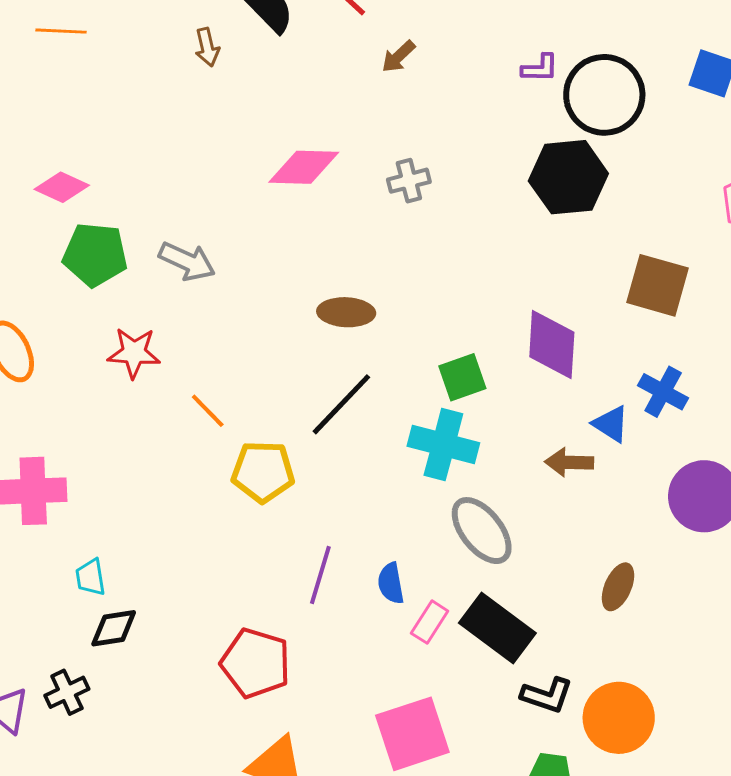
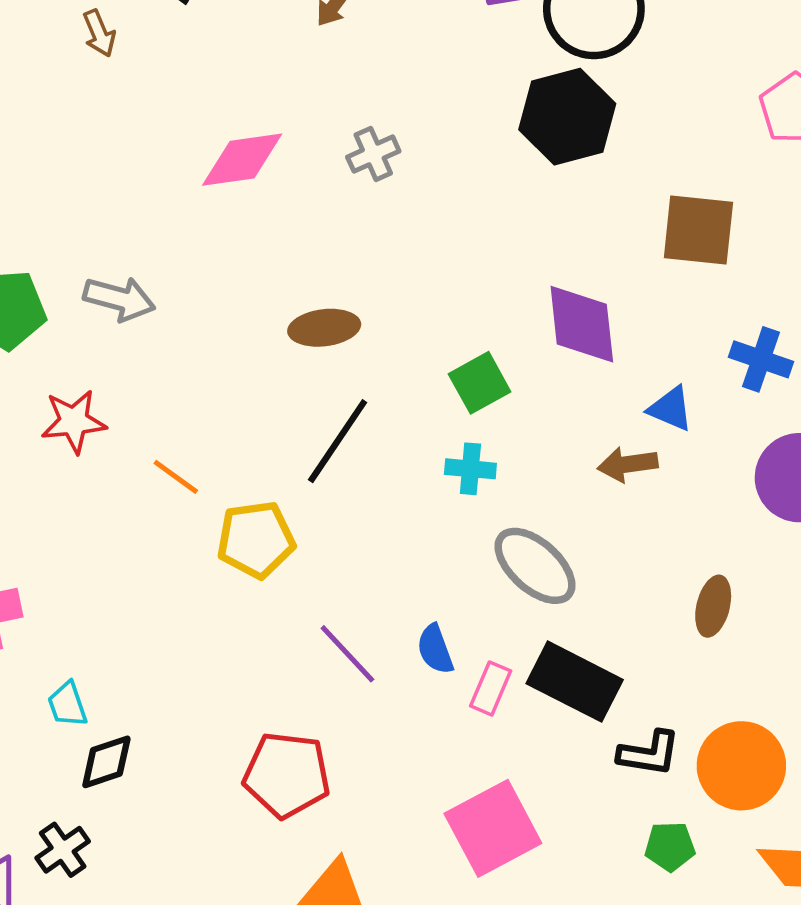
blue cross: (663, 392) -> (761, 359), moved
cyan cross: (443, 444) -> (470, 469), size x0.6
purple line: (320, 575) -> (347, 654), turned -50

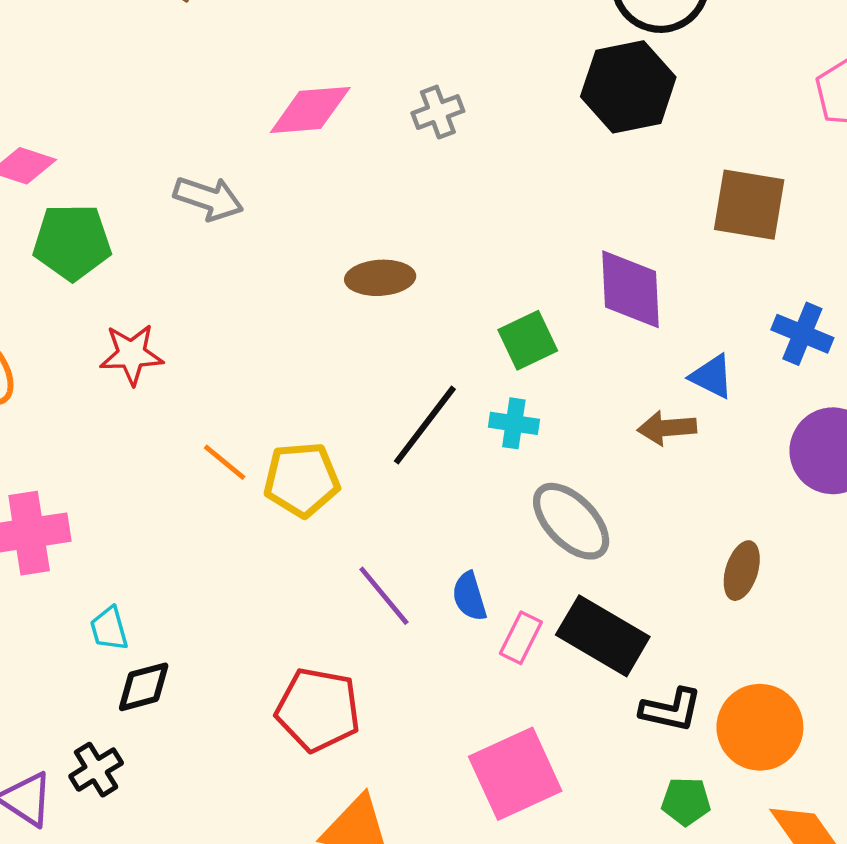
gray arrow: (119, 299) -> (208, 198), moved
black line: (338, 441) -> (425, 425), moved
orange line: (176, 477) -> (225, 462), moved

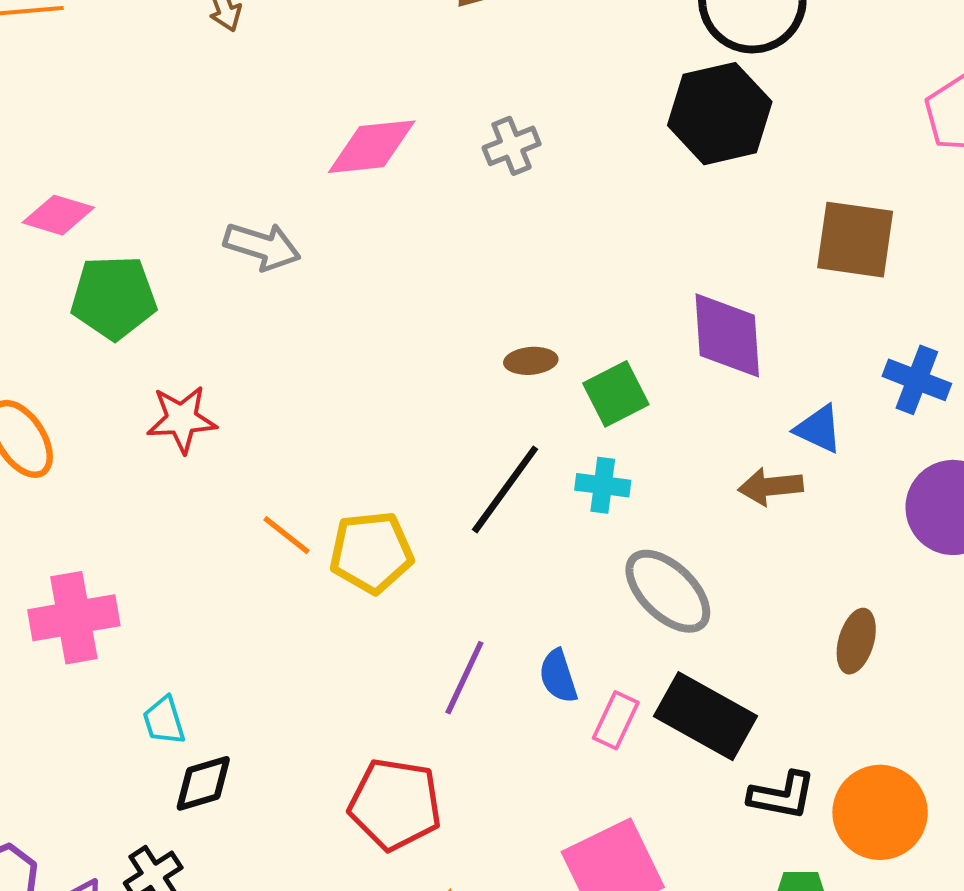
brown ellipse: (380, 278) -> (531, 361), moved, size x0.7
purple line: (384, 596) -> (464, 678), turned 66

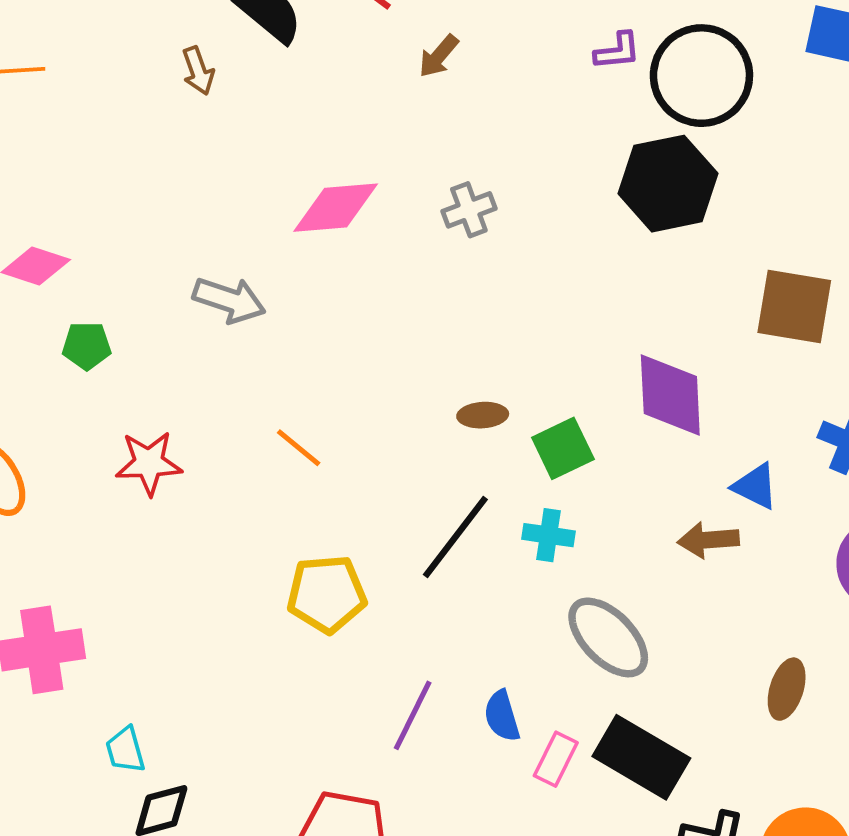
green pentagon: (114, 297) -> (87, 346), size x0.6
orange line: (287, 535) -> (299, 448), moved

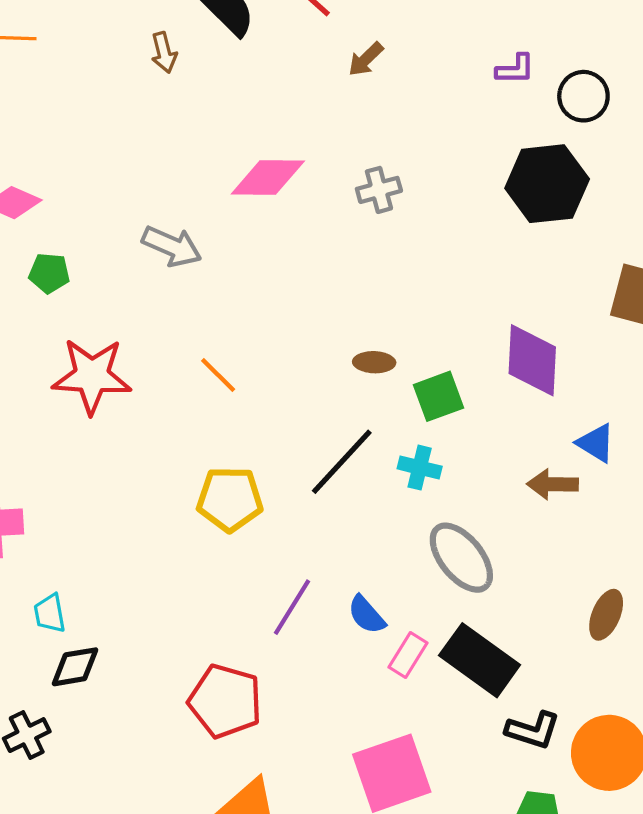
black circle: (701, 76) -> (583, 96), size x0.6
red star: (149, 463) -> (92, 376), size x1.4
blue semicircle: (502, 716) -> (366, 615), turned -30

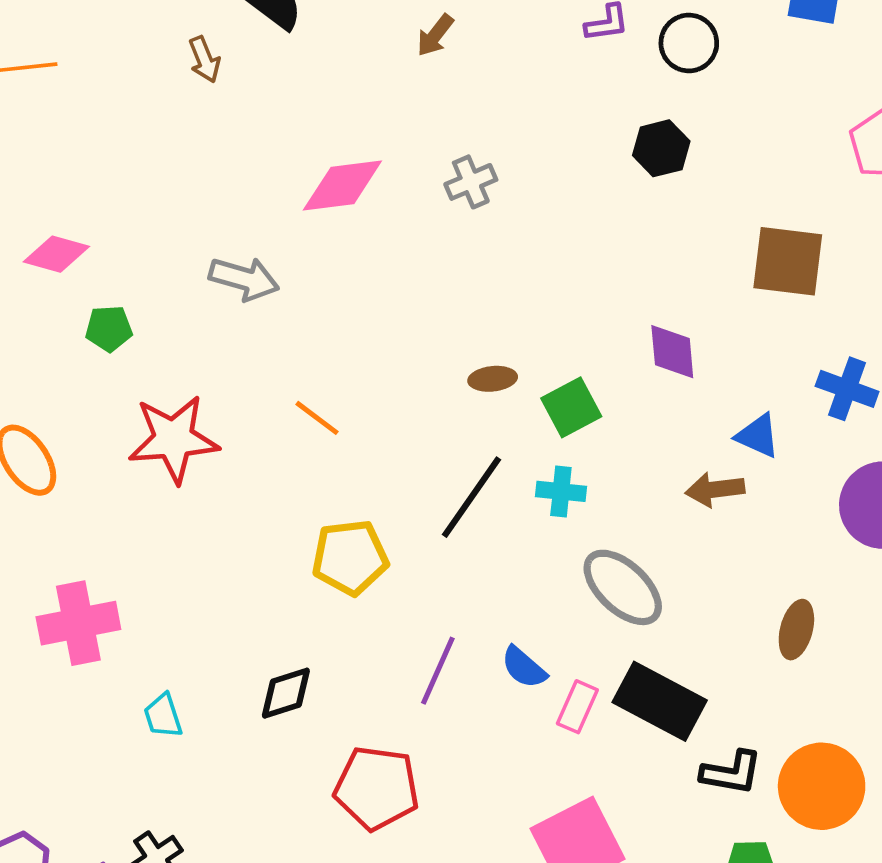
black hexagon: (547, 184) -> (661, 148), size x0.6
purple diamond: (532, 360) -> (672, 352), size x0.7
black diamond: (75, 667) -> (286, 693), moved

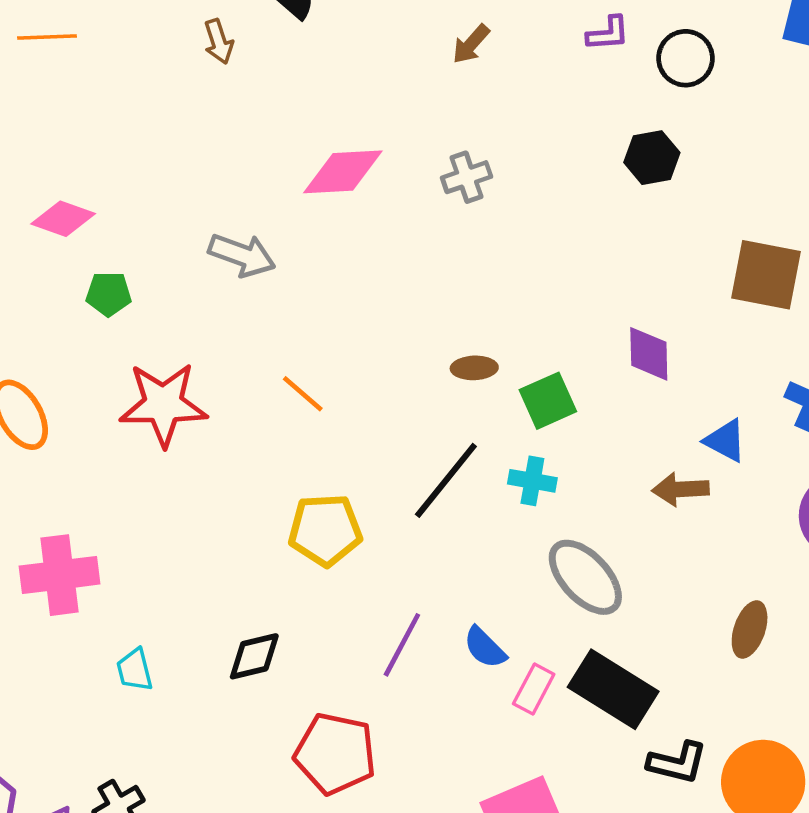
brown arrow: (435, 35) -> (471, 44), moved

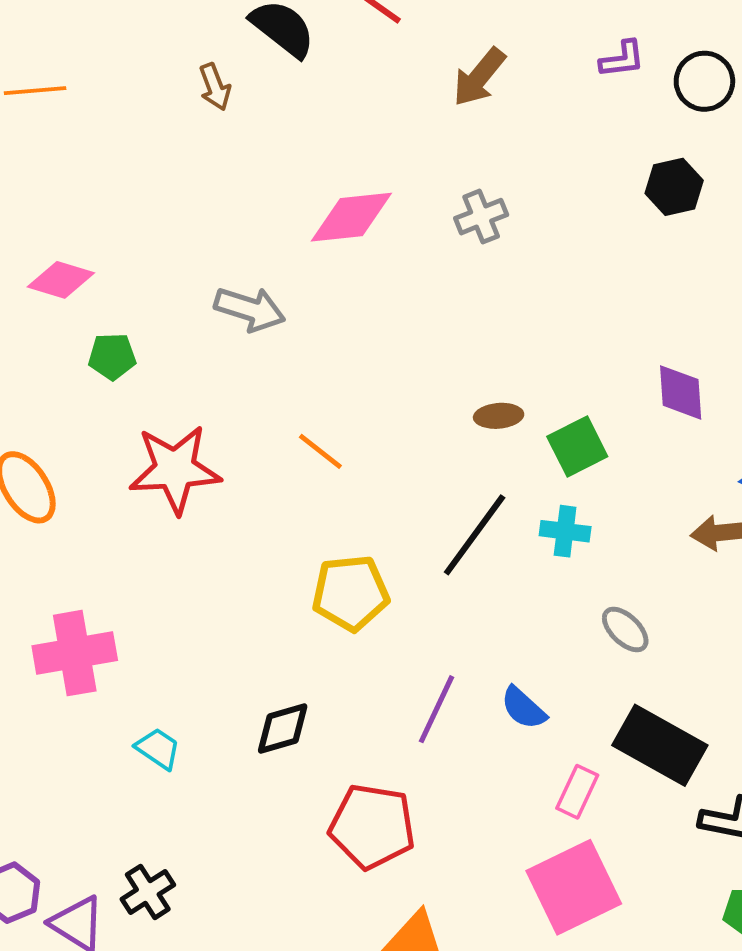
brown arrow: (471, 44) -> (479, 77), size x1.4
gray ellipse: (585, 577) -> (625, 629), size x0.6
cyan trapezoid: (135, 670) -> (158, 749), turned 141
pink rectangle: (534, 689) -> (577, 792), moved

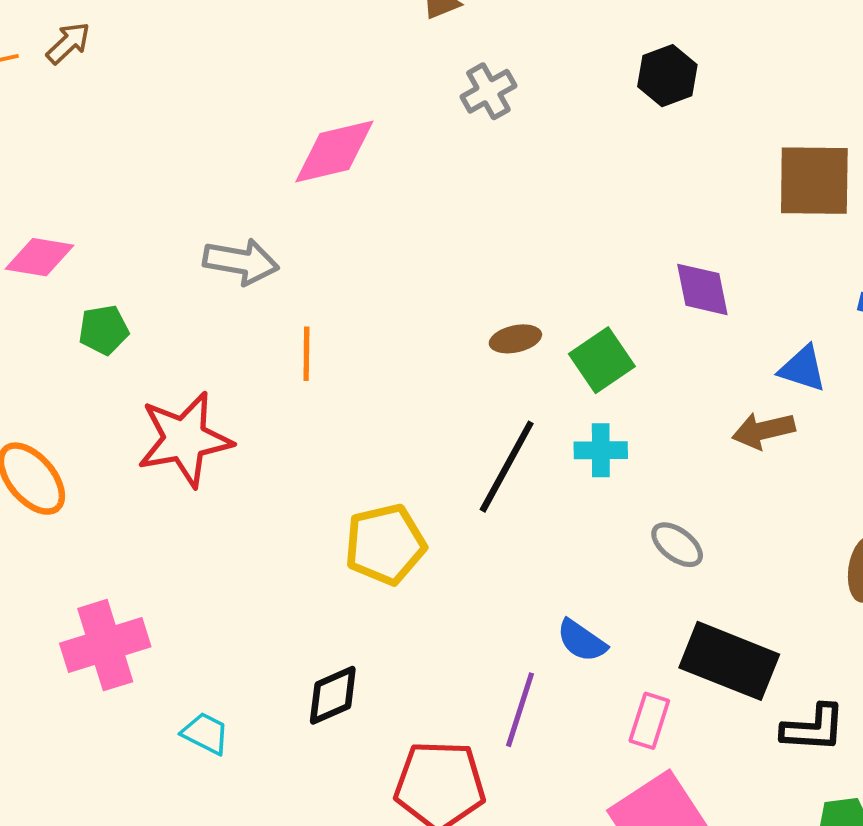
brown arrow: (215, 87) -> (68, 43), moved, turned -105
gray cross: (481, 217) -> (488, 91), moved
orange line: (320, 451) -> (306, 354), moved, turned 60
purple line: (437, 709) -> (520, 710), moved

